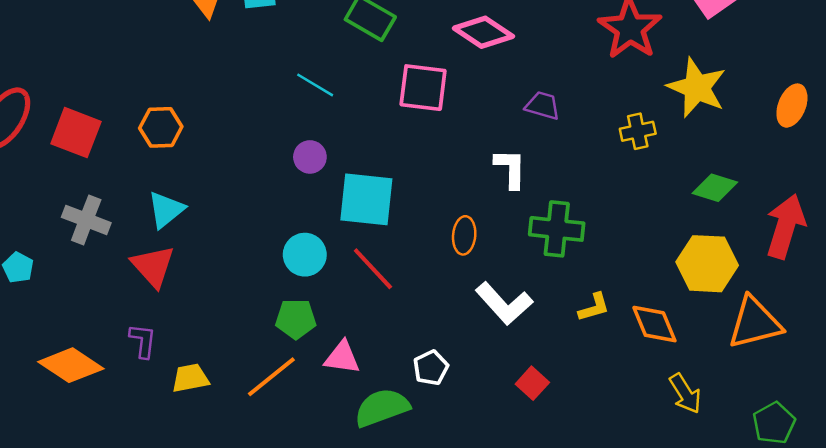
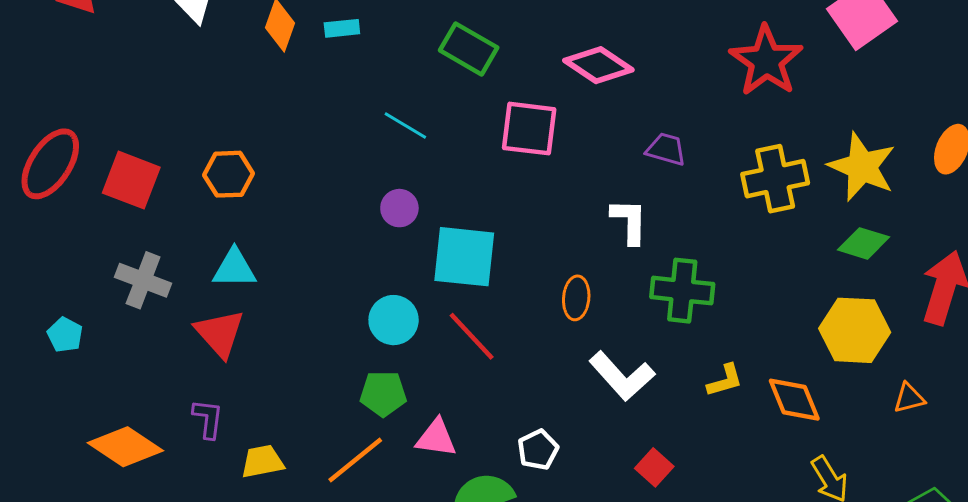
yellow star: (697, 88) -> (862, 167), moved
yellow cross: (638, 131) -> (775, 179), size x1.6
cyan triangle: (166, 210) -> (234, 268), turned 39
orange triangle: (755, 323) -> (909, 398), size x0.5

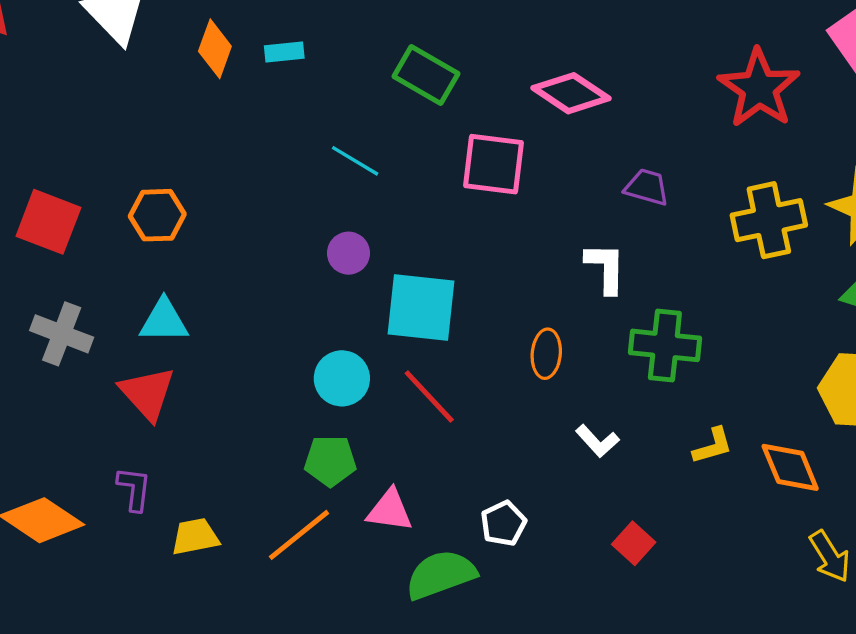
white L-shape: (622, 376) -> (597, 441), size x0.6

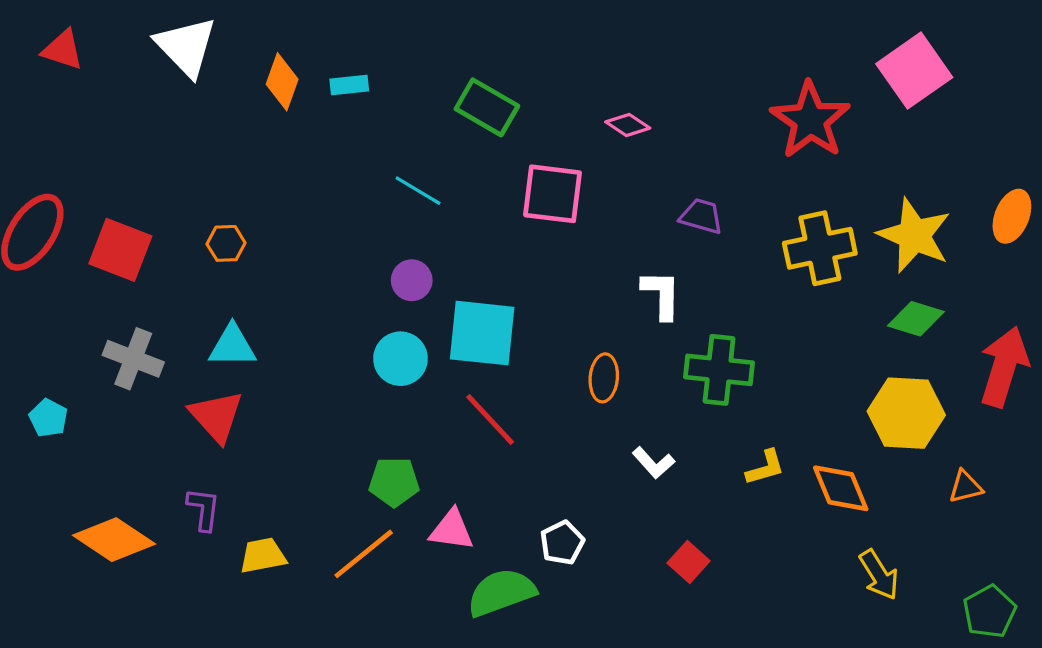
pink diamond: (571, 93) -> (628, 125), size x0.6
orange hexagon: (157, 215) -> (226, 243), size x0.7
cyan circle: (342, 378) -> (400, 359), moved

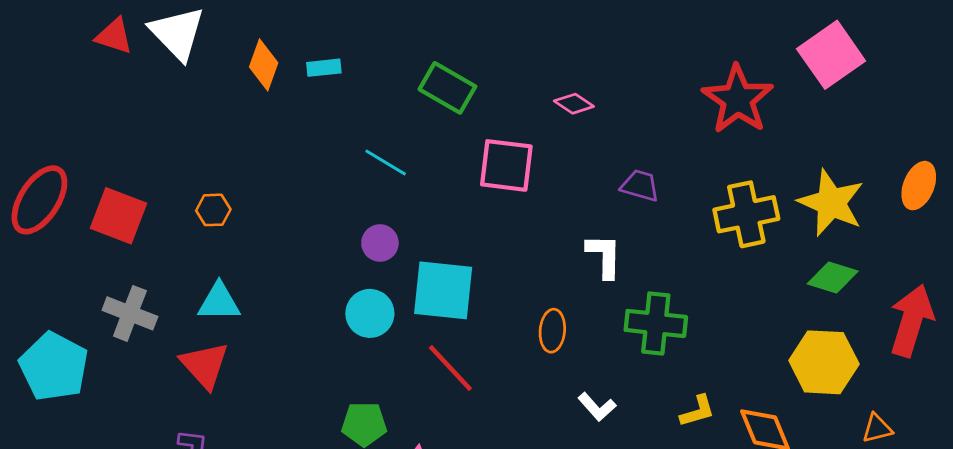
red triangle: (63, 50) -> (114, 36), moved
cyan pentagon: (48, 418) -> (54, 367), size x2.0

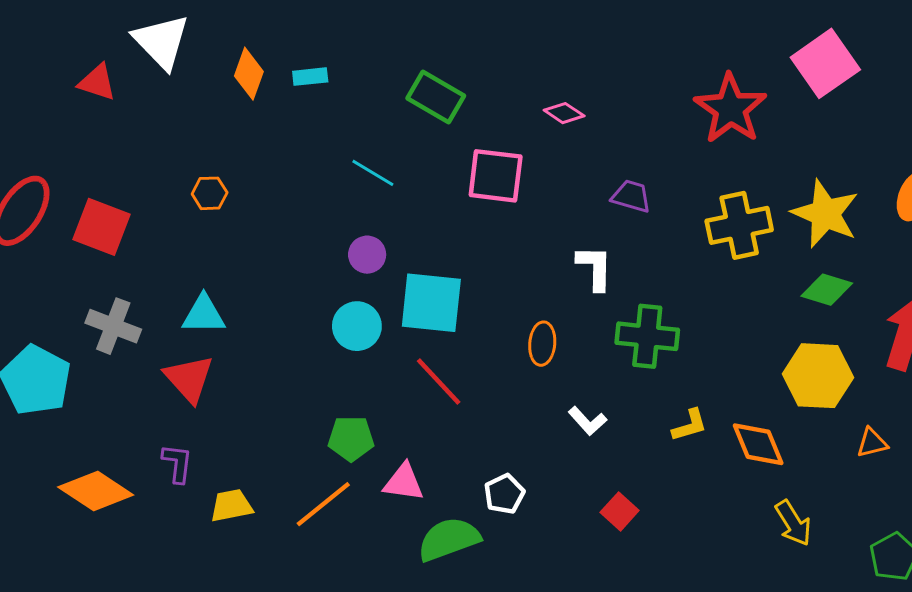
red triangle: (114, 36) -> (97, 82), moved
orange hexagon: (213, 210) -> (210, 193), moved

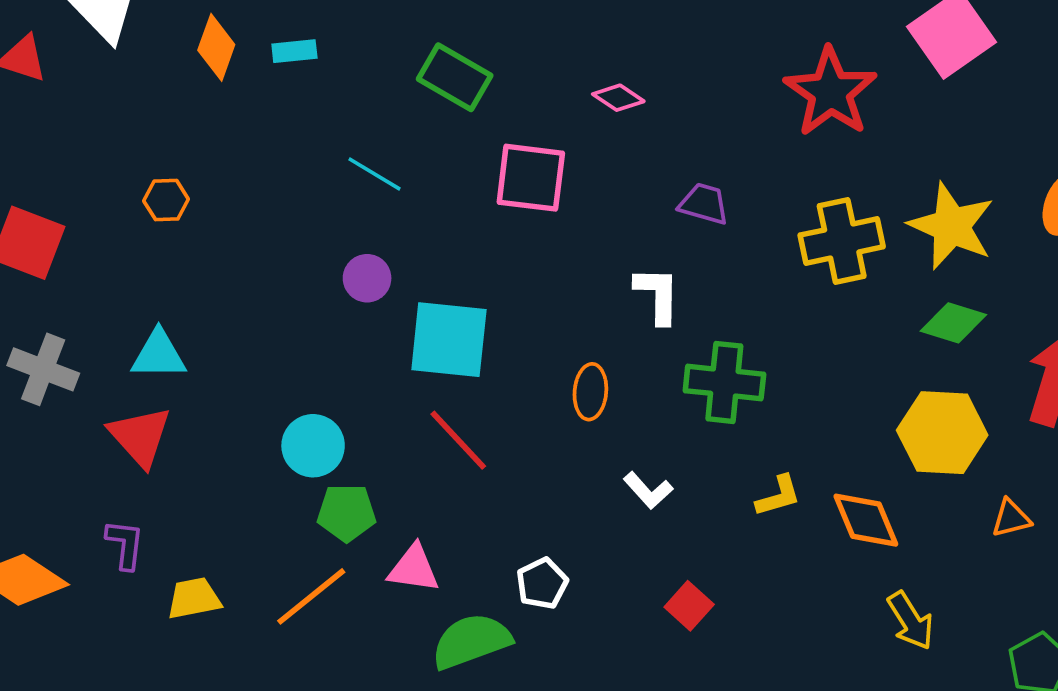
cyan circle: (357, 326) -> (313, 446), moved

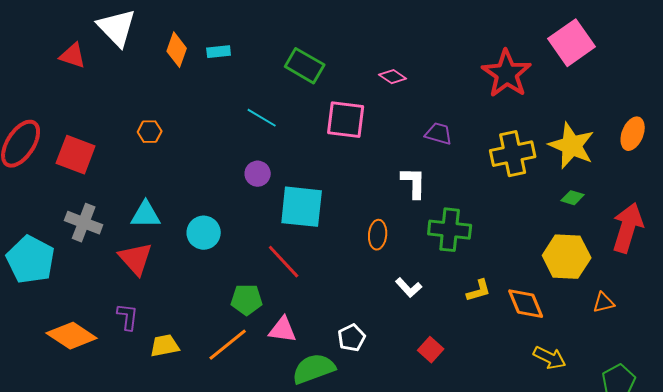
green diamond: (953, 323) -> (573, 198), size x0.7
red line: (458, 440) -> (284, 262), moved
cyan circle: (313, 446) -> (204, 233), moved
yellow arrow: (911, 621) -> (550, 358), turned -32

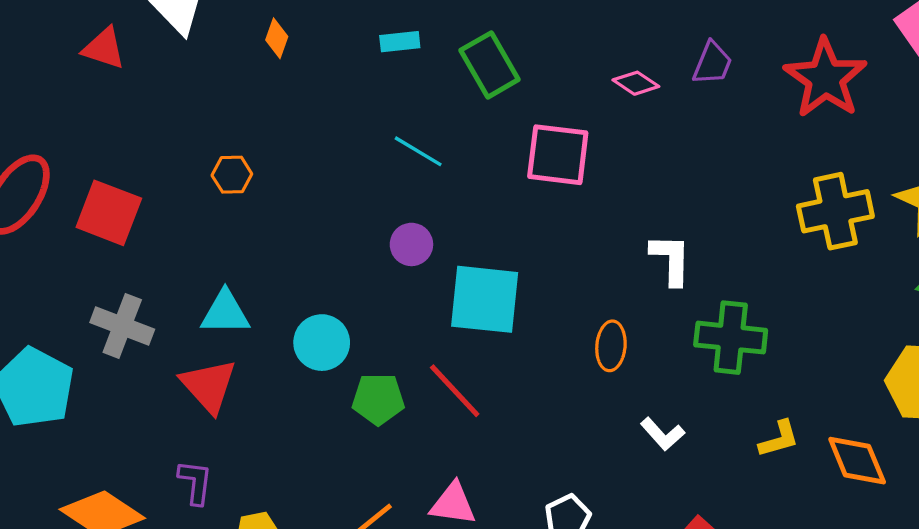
orange diamond: (177, 50) -> (277, 38), size x0.7
cyan rectangle: (219, 52) -> (400, 42), moved
green rectangle: (305, 66) -> (490, 65), turned 30
purple trapezoid: (439, 134) -> (712, 63), moved, turned 96
green pentagon: (247, 300) -> (378, 399), moved

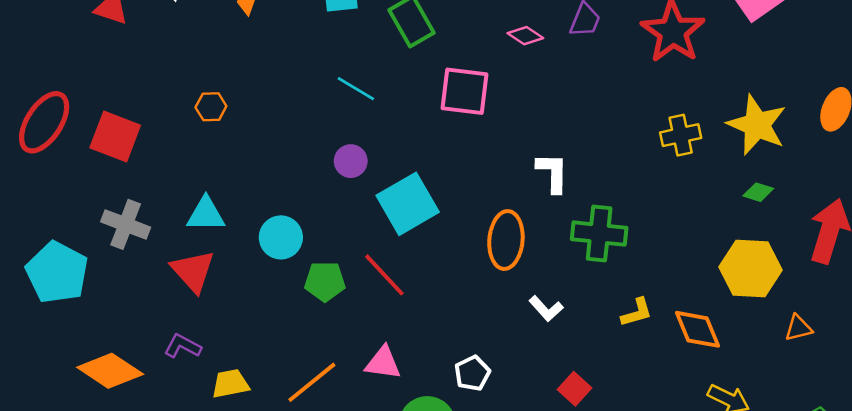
yellow cross: (835, 211) -> (681, 135), size x0.7
cyan square: (485, 299) -> (408, 204), turned -36
orange ellipse: (611, 346) -> (506, 240), size x1.5
purple L-shape: (195, 482) -> (183, 346), turned -69

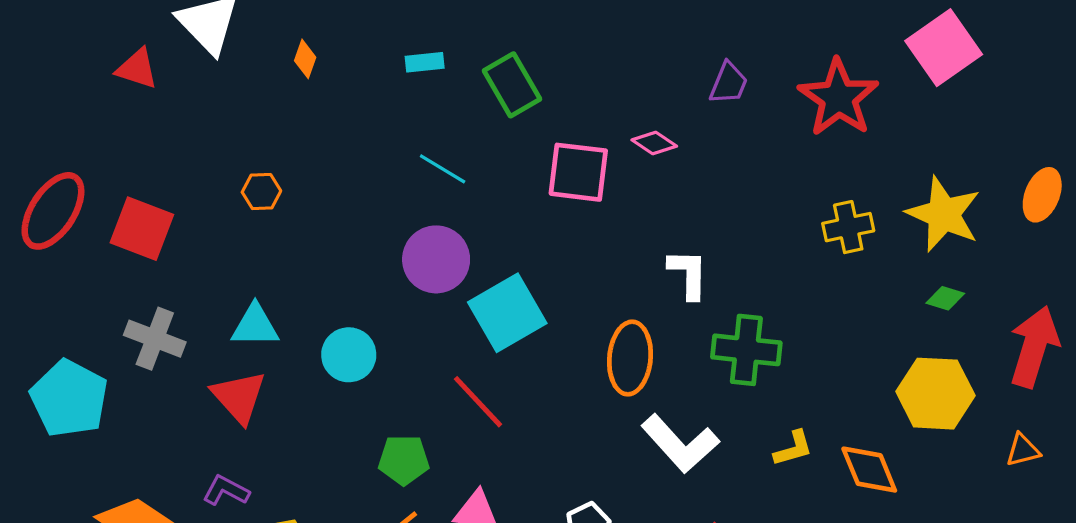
pink diamond: (525, 36) -> (654, 143), moved
purple circle: (351, 161) -> (436, 259), size x1.6
green pentagon: (325, 281) -> (404, 460), moved
white L-shape: (546, 309) -> (680, 444), size x1.8
orange triangle: (798, 328) -> (1023, 450), moved

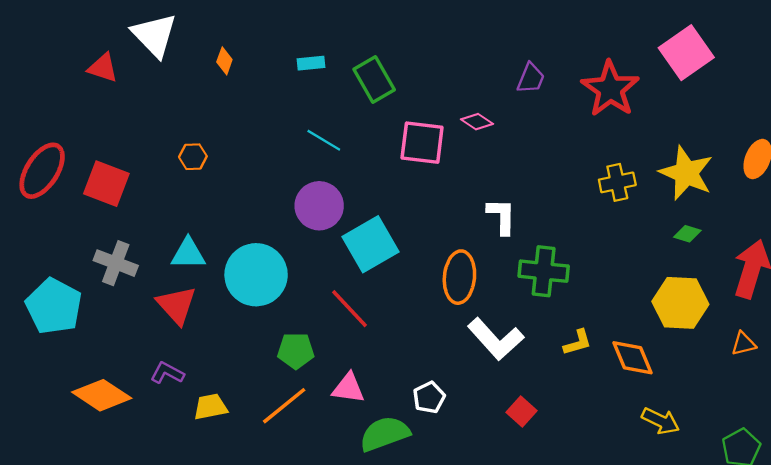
cyan circle: (349, 355) -> (256, 275), size x1.6

